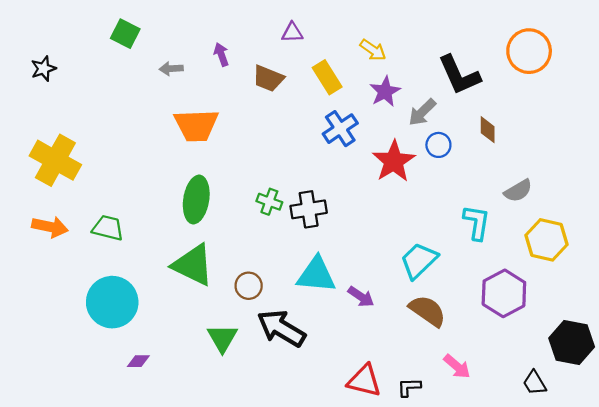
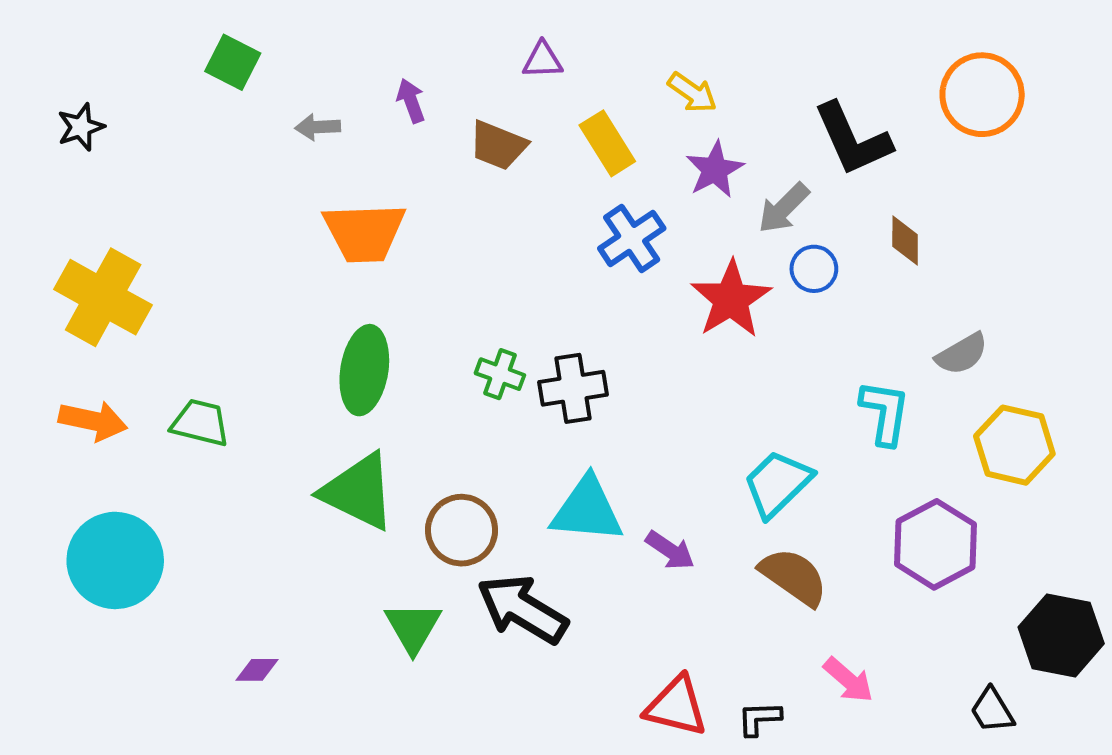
brown circle: (249, 286) -> (462, 530), size x1.4
cyan circle: (112, 302) -> (115, 560), moved

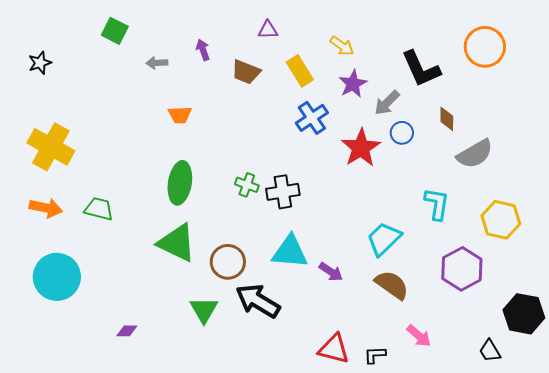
orange trapezoid: (364, 232) -> (180, 115), size x0.6
gray semicircle: (962, 354) -> (475, 154), moved, size x1.4

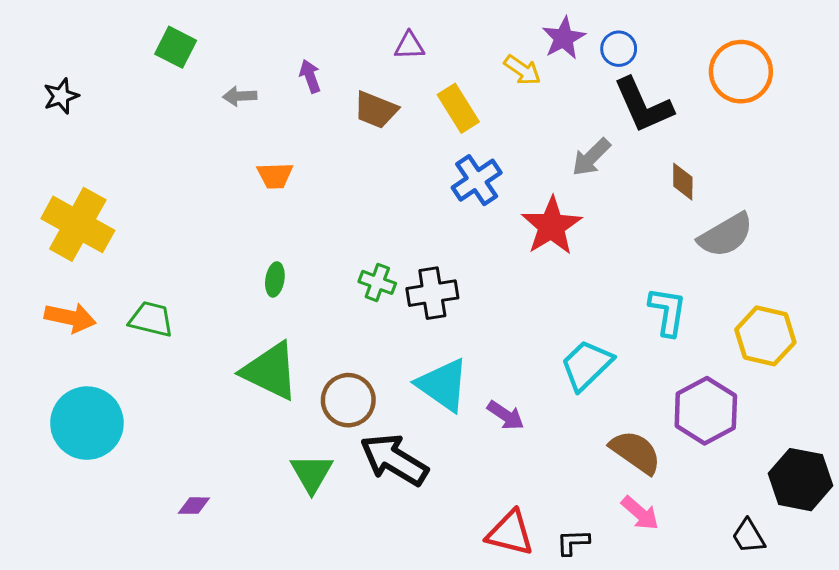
purple star: (353, 84) -> (564, 38), moved
blue circle: (402, 133) -> (619, 49), moved
green ellipse: (180, 183) -> (275, 279), size x0.5
cyan triangle: (290, 252) -> (443, 385), turned 30
brown semicircle: (392, 285) -> (635, 452), moved

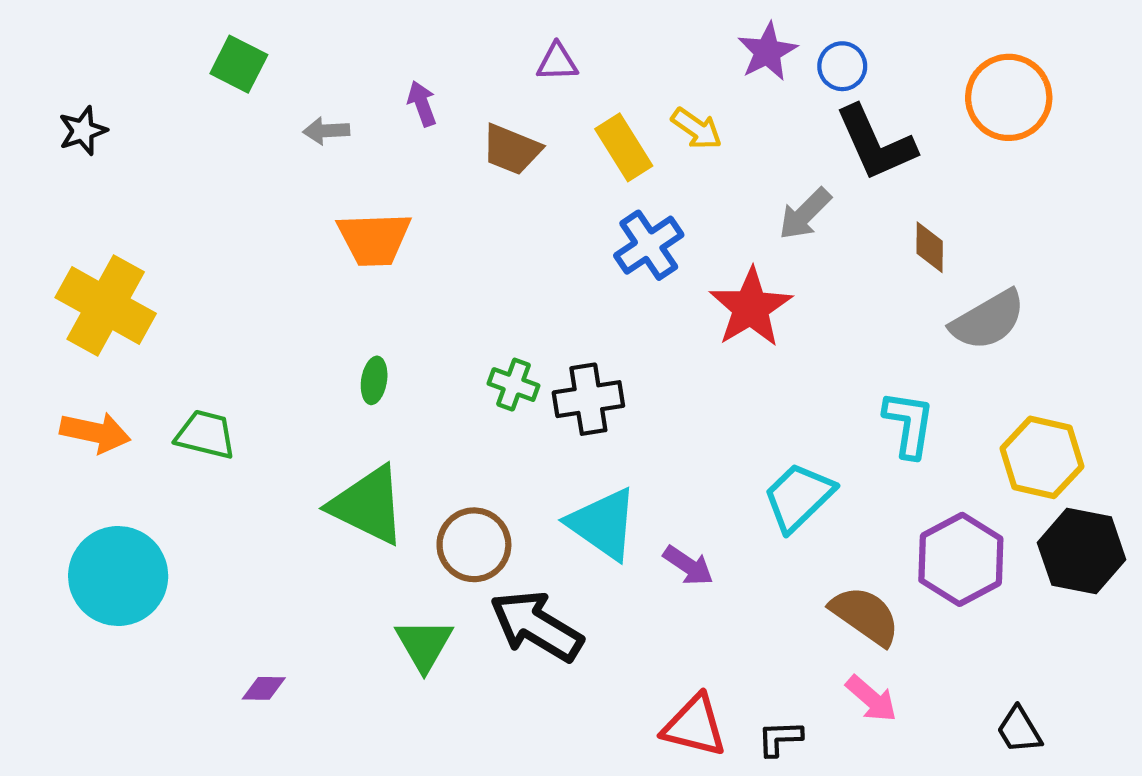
yellow arrow: (522, 70) -> (697, 129), moved
orange trapezoid: (275, 176) -> (374, 239), size x1.5
black hexagon: (800, 480) -> (1082, 551), moved

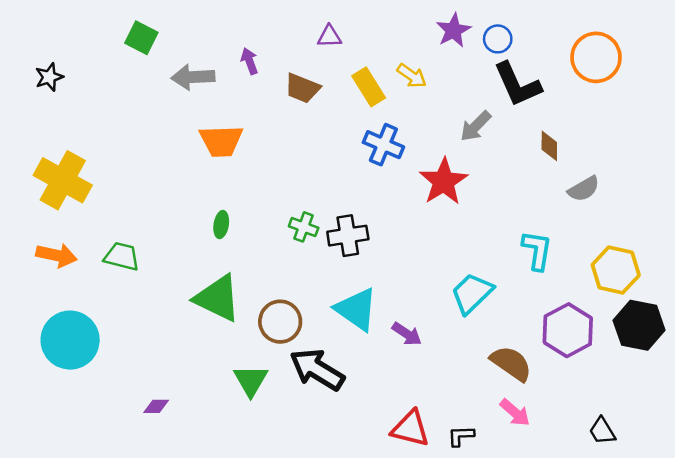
gray arrow: (326, 131) -> (193, 77), size x1.6
blue cross: (649, 245) -> (383, 145), turned -33
gray semicircle: (988, 320) -> (584, 189), size x0.7

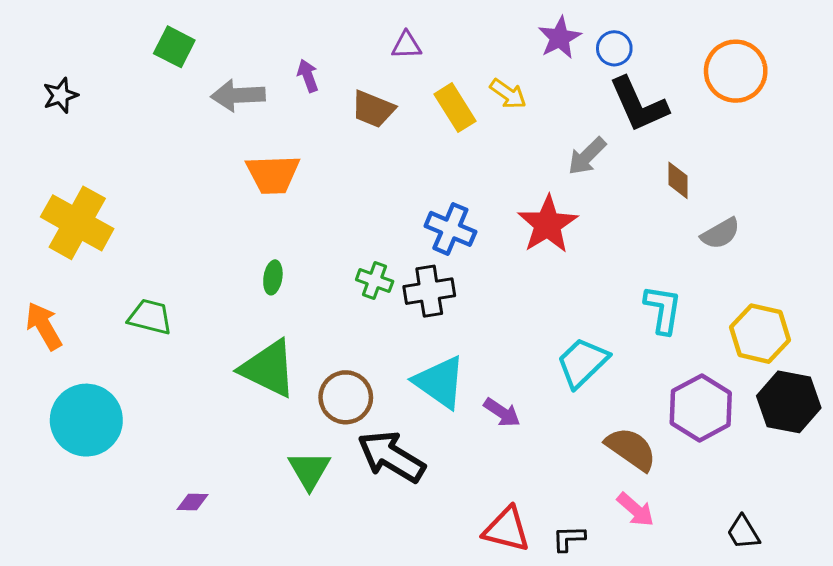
blue cross: (383, 145) -> (450, 229), moved
orange arrow: (57, 255) -> (44, 326), moved, turned -132

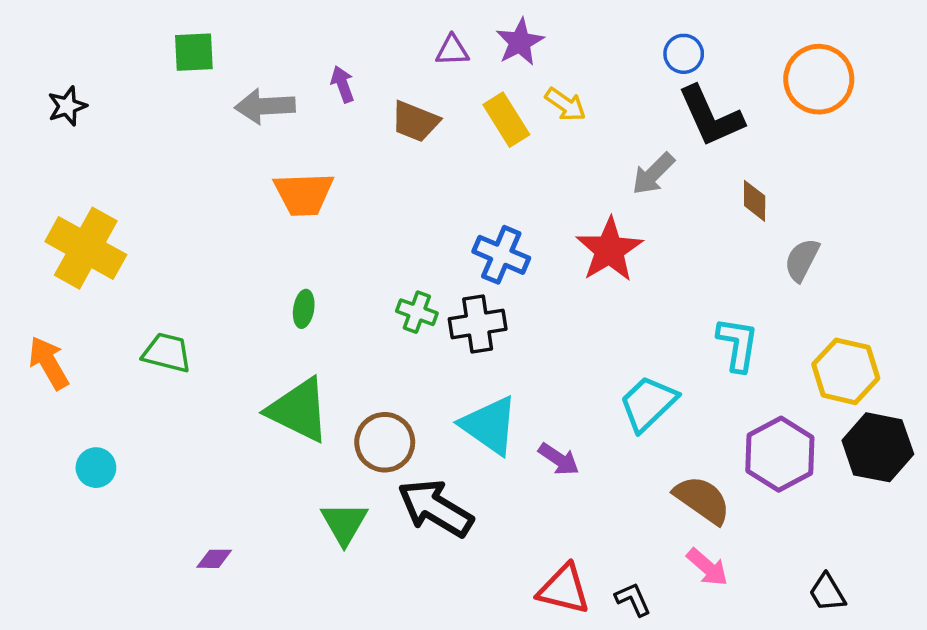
purple star: (560, 38) -> (520, 42), moved
green square: (174, 47) -> (194, 52), turned -30
gray semicircle: (720, 233) -> (802, 260), turned 147
cyan circle: (86, 420) -> (96, 468), size x0.5
black L-shape: (569, 538) -> (633, 599), turned 68

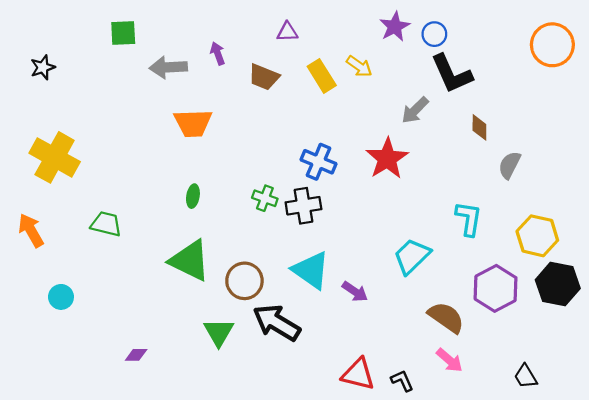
purple star: (520, 42) -> (395, 27), moved
orange circle: (819, 79) -> (552, 45), moved

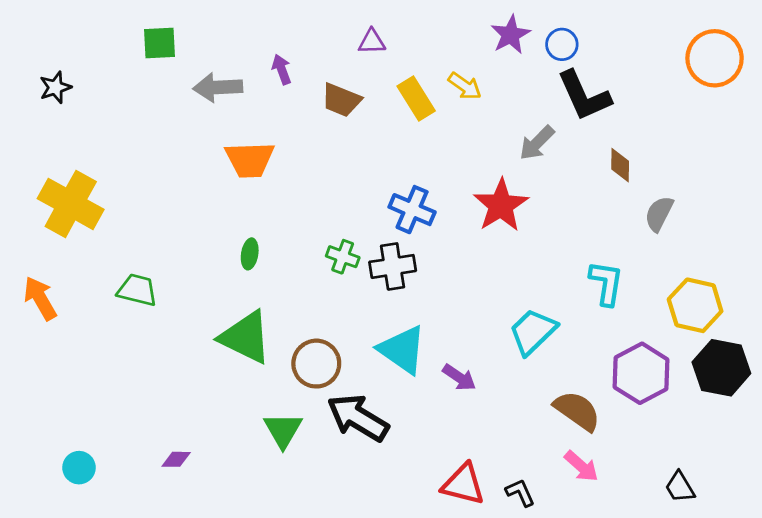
cyan circle: (61, 297) -> (79, 468), moved

